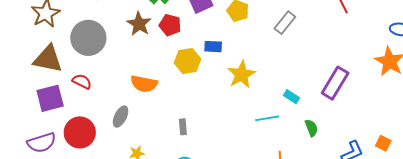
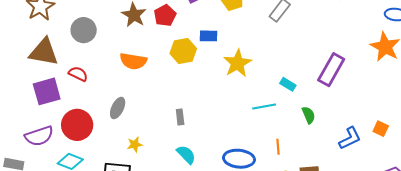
red pentagon: (170, 25) -> (165, 15), turned 30
gray circle: (88, 38) -> (84, 30), size x0.7
orange semicircle: (144, 84) -> (133, 61), moved

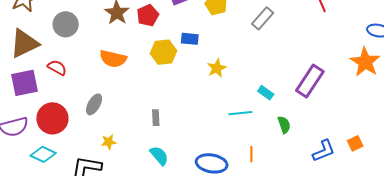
brown triangle: (44, 52) -> (24, 43), turned -40
yellow star: (237, 63) -> (217, 68), size x0.7
orange square: (381, 129) -> (355, 143), turned 35

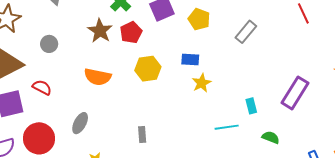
gray circle: (66, 24) -> (49, 44), size x0.7
blue rectangle: (190, 39) -> (190, 60), moved
cyan rectangle: (266, 93) -> (251, 106), turned 42
green semicircle: (284, 125) -> (271, 137), turned -48

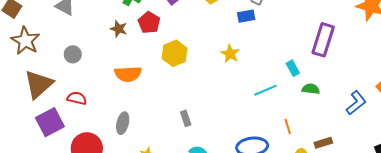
brown star: (100, 31) -> (119, 29), size x0.7
blue rectangle: (190, 60) -> (246, 16), moved
cyan rectangle: (251, 106) -> (293, 68), moved

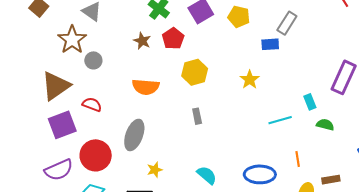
brown star: (25, 41) -> (72, 40), moved
gray rectangle: (186, 118) -> (197, 116), moved
gray ellipse: (123, 123) -> (134, 135), size x1.4

